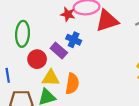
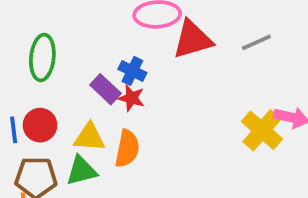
red star: (68, 14) -> (131, 98), moved
red circle: (37, 59) -> (40, 125), moved

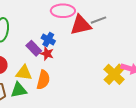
gray line: (256, 42) -> (98, 20), moved

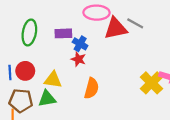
gray line: (98, 20) -> (135, 23), turned 49
purple rectangle: (34, 48) -> (63, 33), moved, turned -49
orange semicircle: (43, 80) -> (91, 88), moved

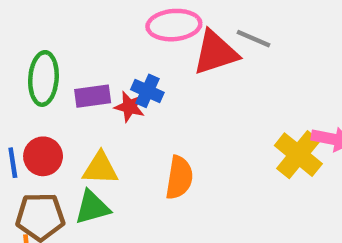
purple rectangle: (63, 33) -> (93, 96), moved
red star: (78, 59) -> (130, 107), moved

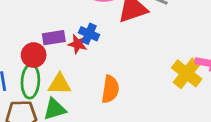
green ellipse: (43, 78) -> (30, 81), moved
red circle: (43, 156) -> (34, 55), moved

